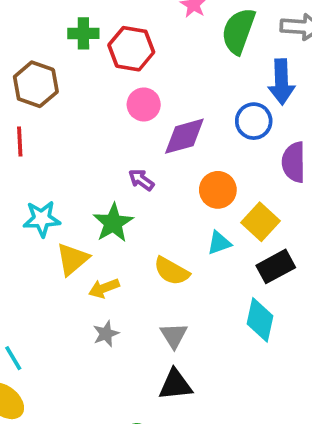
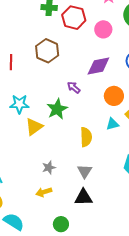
brown hexagon: (36, 84) -> (47, 51), moved
pink circle: (144, 104) -> (103, 29), moved
yellow semicircle: (172, 271) -> (86, 137), turned -126
yellow arrow: (104, 288) -> (44, 192), moved

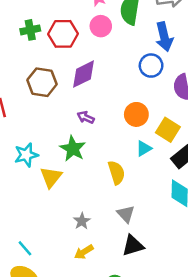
pink circle: (103, 29) -> (101, 26), moved
purple diamond: (98, 66) -> (84, 74), moved

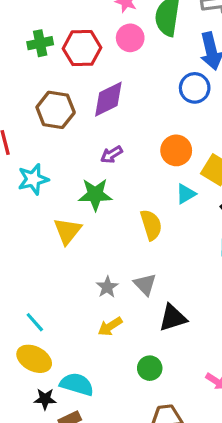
purple arrow: (86, 117) -> (111, 155), turned -56
green star: (73, 149) -> (95, 194), turned -30
cyan star: (26, 155) -> (33, 179), moved
gray triangle: (126, 214) -> (145, 284), moved

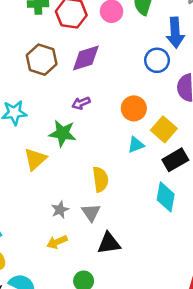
yellow semicircle: (151, 225) -> (100, 179), moved

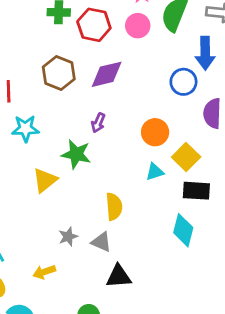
purple arrow: (81, 103) -> (98, 123), turned -48
black rectangle: (175, 160) -> (196, 191), turned 30
gray triangle: (91, 213) -> (101, 242), turned -36
yellow arrow: (57, 242) -> (44, 272), moved

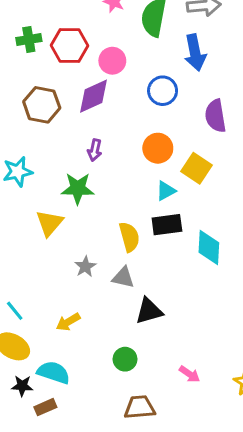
pink circle: (138, 26) -> (112, 61), moved
blue circle: (183, 82) -> (163, 91), moved
black rectangle: (196, 191) -> (167, 225), moved
gray star: (68, 237) -> (85, 267), moved

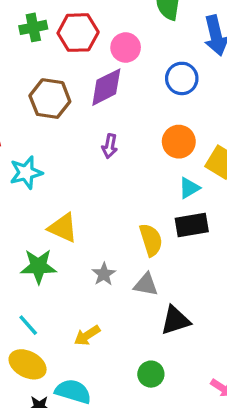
green star: (78, 188) -> (38, 266), moved
yellow triangle: (49, 223) -> (63, 228), turned -44

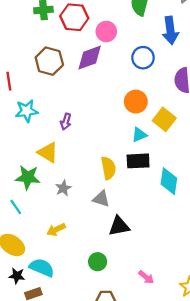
purple arrow: (110, 146) -> (66, 122), moved
gray star: (104, 274) -> (63, 188), moved
cyan line: (28, 325) -> (16, 207), moved

